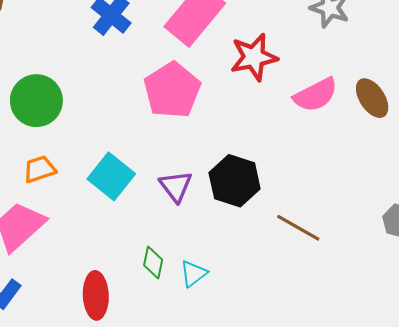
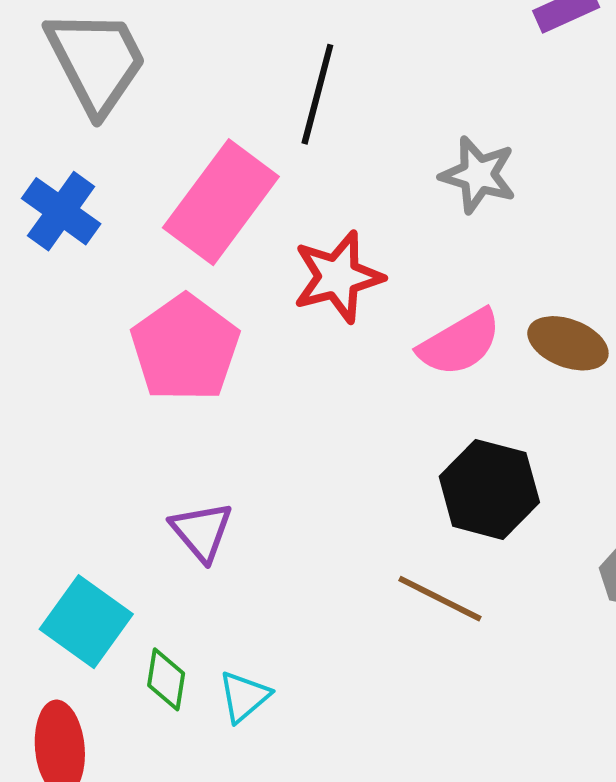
brown ellipse: (372, 98) -> (568, 343), turned -33
cyan square: (111, 176) -> (86, 622), moved
black hexagon: (235, 181) -> (489, 489), moved

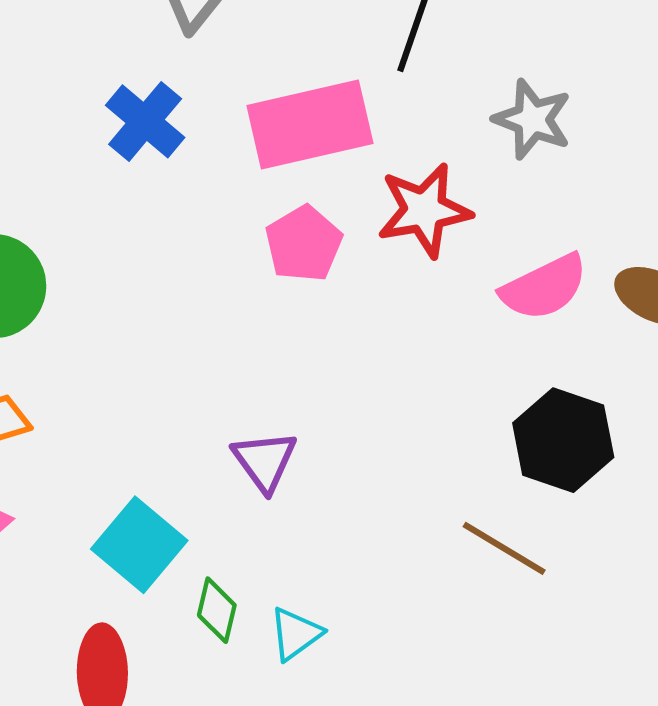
gray star: (478, 175) -> (532, 119), moved
pink rectangle: (221, 202) -> (310, 124), turned 36
pink pentagon: (185, 348) -> (304, 244), moved, size x0.7

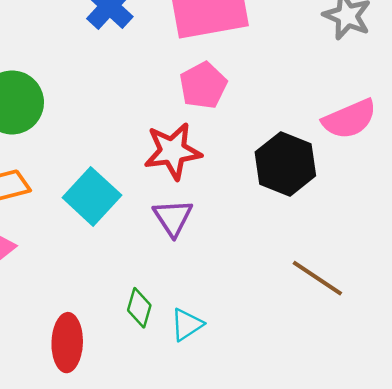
red star: (424, 210) -> (173, 151), moved
black hexagon: (563, 440) -> (285, 164), moved
cyan square: (139, 545) -> (92, 196), moved

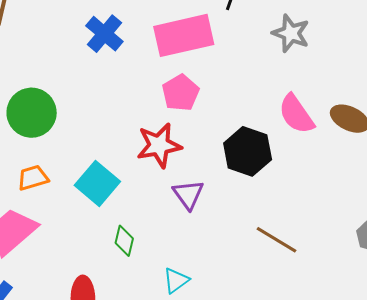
pink semicircle: (349, 119) -> (296, 114), turned 81
purple triangle: (173, 218) -> (188, 194), moved
green diamond: (139, 308) -> (124, 241), moved

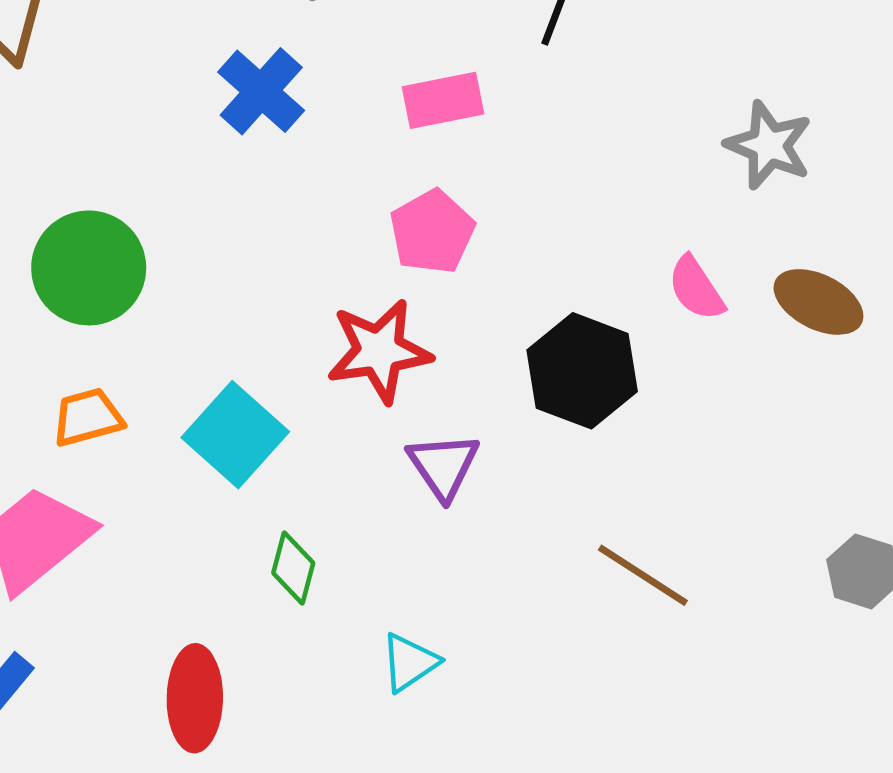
gray star: (291, 33) -> (769, 145), moved
pink rectangle: (184, 35) -> (443, 100), size x0.6
pink semicircle: (296, 114) -> (696, 288), size x0.7

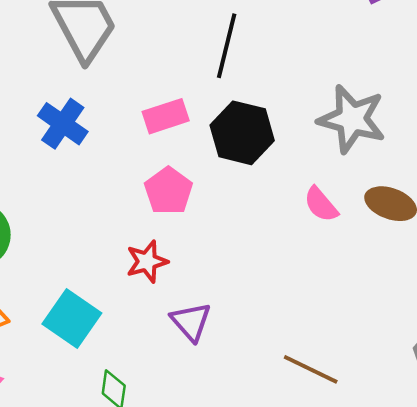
gray star: (769, 145) -> (352, 119), size x1.4
red star: (379, 351) -> (147, 262), size x0.7
black hexagon: (582, 371) -> (242, 133), moved

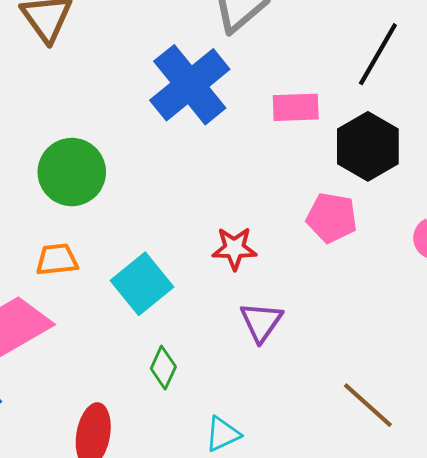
blue cross: (63, 124) -> (190, 85), size x1.5
pink pentagon: (168, 191) -> (332, 218), moved, turned 30

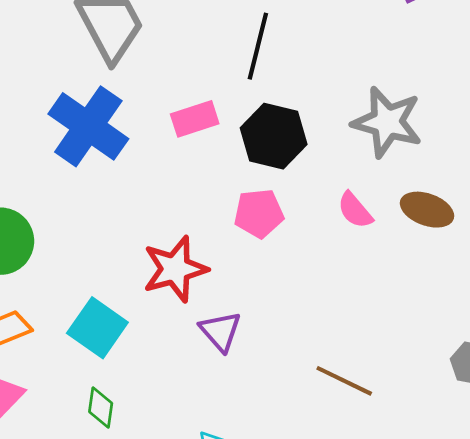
red star: (234, 248) -> (175, 269), size x1.5
green diamond: (163, 368) -> (101, 408), moved

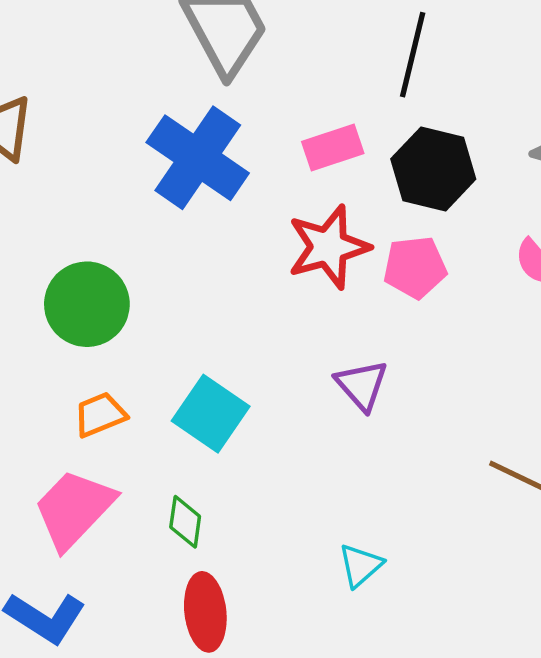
red star: (175, 269) -> (328, 247), moved
purple triangle: (220, 331) -> (362, 385), moved
green diamond: (101, 408) -> (185, 522), moved

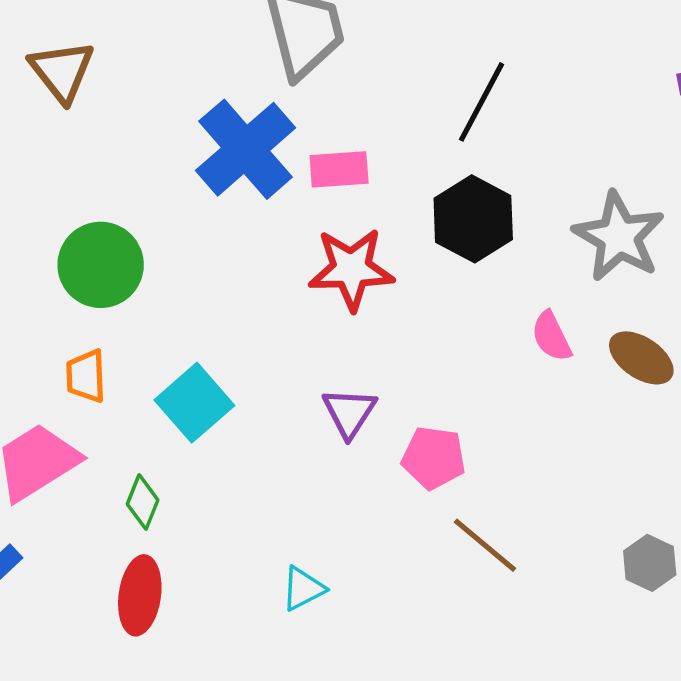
pink rectangle: (333, 148) -> (339, 169), moved
pink pentagon: (415, 267) -> (434, 458), moved
orange trapezoid: (100, 415) -> (86, 376), turned -84

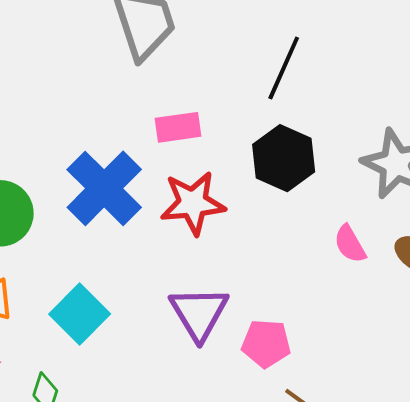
blue cross: (246, 149) -> (104, 188), moved
purple triangle: (349, 413) -> (199, 313), size x1.4

